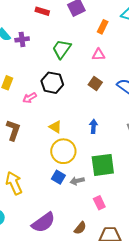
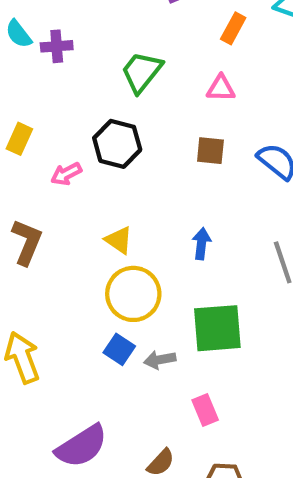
brown square: (95, 84) -> (210, 151), turned -32

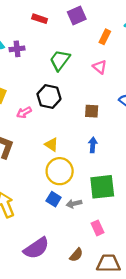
pink triangle: (221, 88) -> (100, 67), turned 40
brown square: (210, 151) -> (92, 111), moved

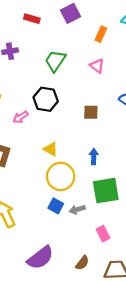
blue arrow: (93, 145) -> (94, 156), moved

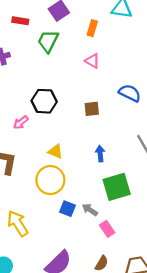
green trapezoid: (55, 61) -> (48, 41), moved
yellow circle: (61, 176) -> (50, 180), moved
gray arrow: (77, 210) -> (90, 210), turned 56
pink rectangle: (103, 234) -> (107, 229), moved

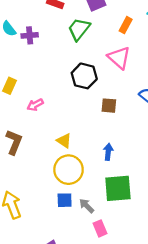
pink triangle: (92, 61) -> (119, 58), size x1.5
black hexagon: (44, 101) -> (84, 76), moved
yellow circle: (50, 180) -> (69, 170), moved
blue square: (67, 209) -> (65, 200), turned -35

